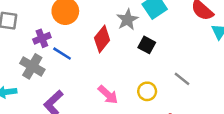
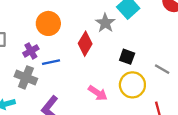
black square: (147, 45) -> (127, 57), moved
blue line: (62, 54) -> (51, 62), turned -36
yellow circle: (147, 91) -> (132, 85), size x1.5

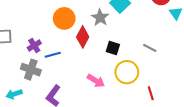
orange circle: (48, 23) -> (64, 18), moved
black square: (127, 57) -> (113, 48), moved
gray line: (162, 69) -> (150, 48), moved

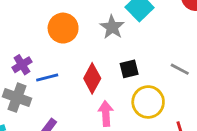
red diamond: (83, 37) -> (92, 78), moved
black square: (113, 48) -> (129, 69), turned -32
pink arrow: (96, 81) -> (106, 113), turned -126

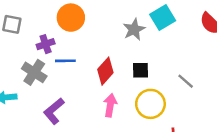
orange circle: (63, 28) -> (71, 18), moved

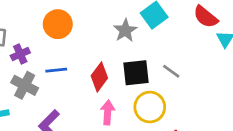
purple cross: (46, 44) -> (20, 54), moved
black square: (140, 70) -> (136, 73), size x1.5
gray line: (186, 81) -> (171, 71), moved

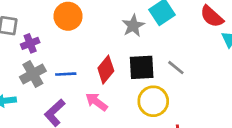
blue line: (56, 70) -> (66, 74), moved
gray cross: (25, 85) -> (33, 74), turned 30
pink arrow: (108, 112) -> (96, 102), moved, turned -60

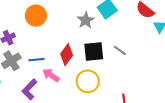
yellow circle: (153, 101) -> (88, 81), moved
pink arrow: (96, 102) -> (51, 75), moved

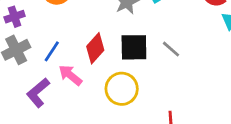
blue line: (36, 60) -> (52, 51), turned -56

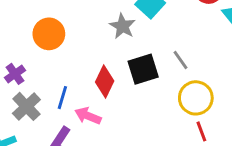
gray line: (171, 49) -> (181, 60), turned 30
yellow circle: (122, 89) -> (196, 98), moved

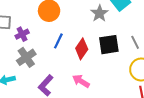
blue line: (62, 98) -> (58, 41), moved
pink arrow: (88, 116) -> (81, 81), moved

